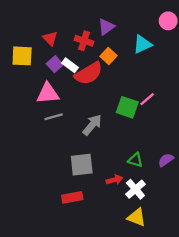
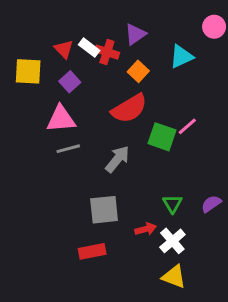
white rectangle: (70, 65) -> (89, 48), moved
red semicircle: (89, 73) -> (129, 109), moved
green triangle: (135, 160) -> (172, 204), turned 42

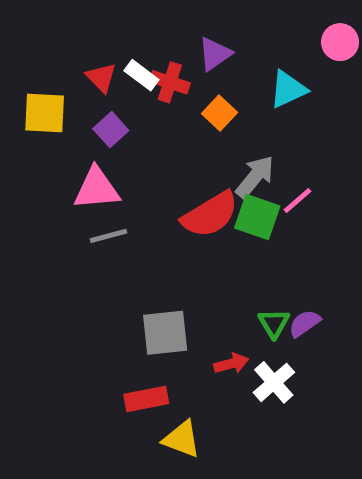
red semicircle: (129, 109) -> (210, 215), moved
gray arrow: (117, 159) -> (255, 177), moved
purple semicircle: (211, 204) -> (305, 323), moved
yellow triangle: (174, 277) -> (182, 439), moved

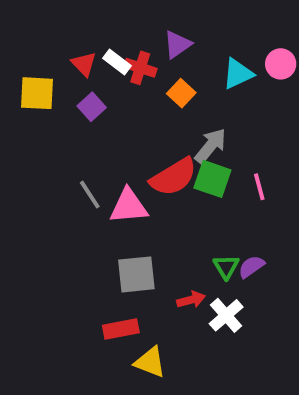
pink circle: (340, 42) -> (281, 64), moved
pink triangle: (97, 189) -> (129, 206), moved
pink line: (297, 200) -> (259, 187), moved, turned -64
gray line: (108, 236) -> (90, 195), turned 72

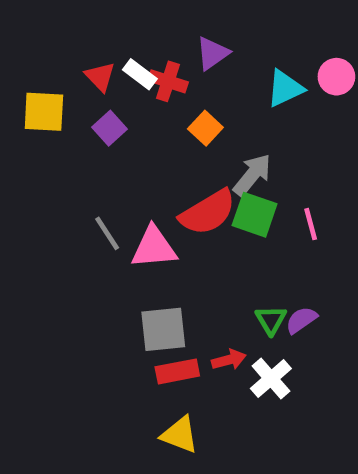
orange square: (181, 93) -> (205, 128), moved
red rectangle: (121, 329) -> (177, 371), moved

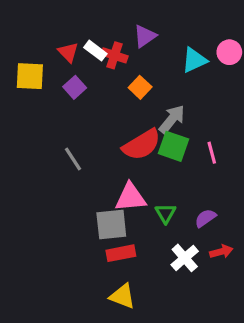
pink triangle: (154, 247) -> (130, 197), moved
green triangle: (271, 320) -> (166, 213), moved
red arrow: (229, 360) -> (221, 252), moved

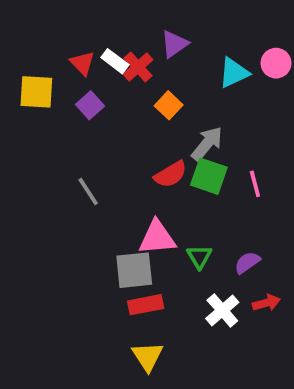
red cross: (114, 55) -> (138, 67), turned 30
red semicircle: (142, 145) -> (171, 174), size x0.7
yellow triangle: (122, 296) -> (148, 356), turned 36

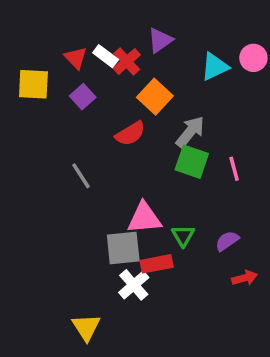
orange square: (169, 105) -> (155, 97), size x1.4
red semicircle: (171, 174) -> (130, 134), moved
red rectangle: (146, 305) -> (157, 264), moved
white cross: (222, 310) -> (134, 285), moved
yellow triangle: (148, 356) -> (86, 327), moved

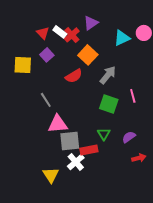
yellow square: (33, 84) -> (23, 65), moved
green square: (192, 162) -> (109, 104), moved
pink triangle: (144, 218) -> (58, 124), moved
yellow triangle: (86, 327) -> (51, 175), moved

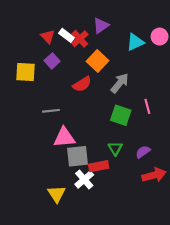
gray line: (46, 100) -> (51, 111), turned -63
red arrow: (139, 158) -> (154, 175), size x1.5

